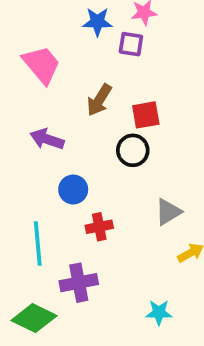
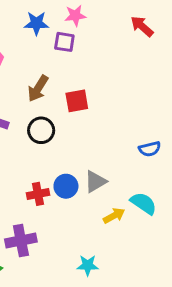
black circle: (133, 150) -> (41, 130), moved
blue circle: (73, 189) -> (66, 186), moved

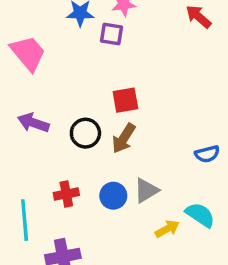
brown arrow: (38, 88) -> (124, 138), moved
red cross: (38, 194) -> (66, 194), moved

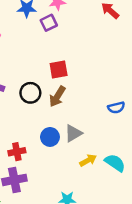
purple square: (112, 34) -> (49, 23), turned -35
red cross: (66, 194) -> (17, 152), moved
cyan semicircle: (200, 215) -> (115, 163), moved

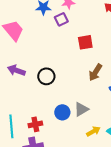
red square: (59, 69) -> (85, 42), moved
brown arrow: (57, 96) -> (95, 72), moved

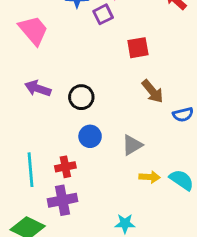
brown arrow: (95, 72) -> (152, 91), turned -72
blue circle: (62, 112) -> (90, 136), moved
yellow arrow: (93, 131) -> (150, 177), turned 32

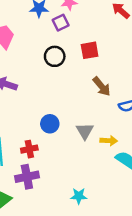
black circle: (81, 97) -> (55, 56), moved
gray triangle: (132, 145) -> (85, 131), turned -30
yellow arrow: (150, 177) -> (109, 141), moved

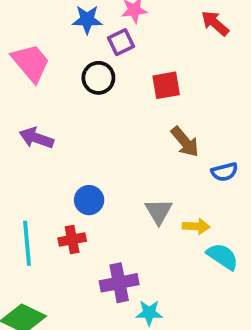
black circle: (55, 56) -> (98, 78), moved
blue circle: (50, 124) -> (89, 200), moved
purple cross: (27, 177) -> (119, 283), moved

